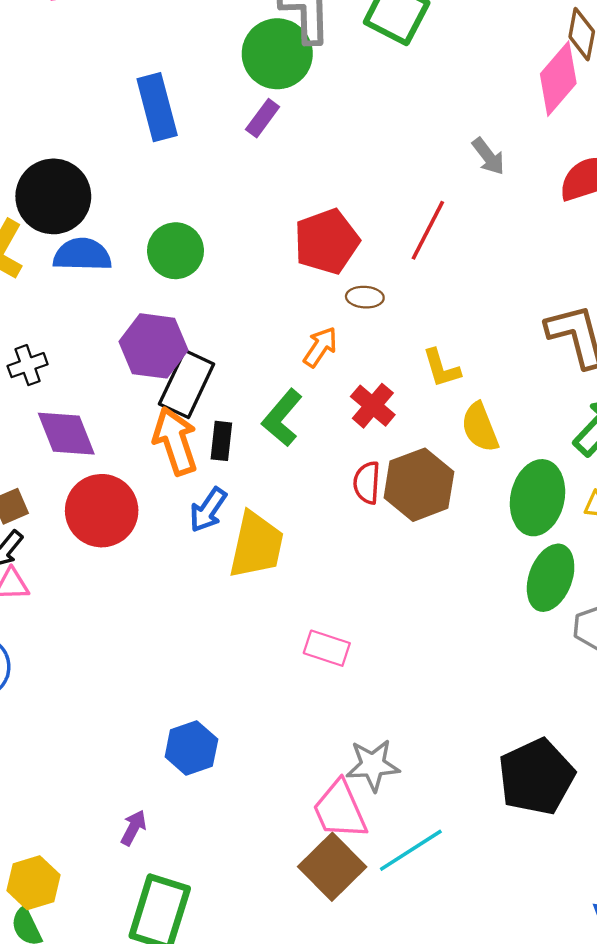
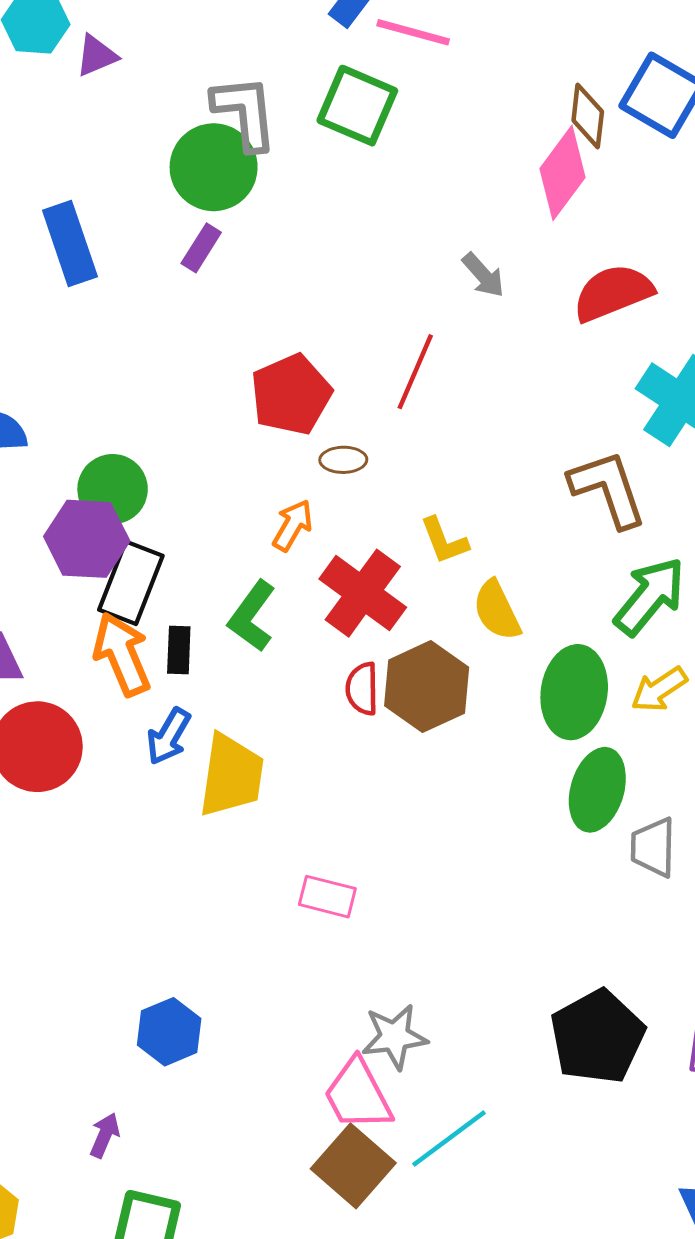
green circle: (175, 251) -> (113, 489), moved
red cross: (373, 406) -> (363, 593), size x1.5

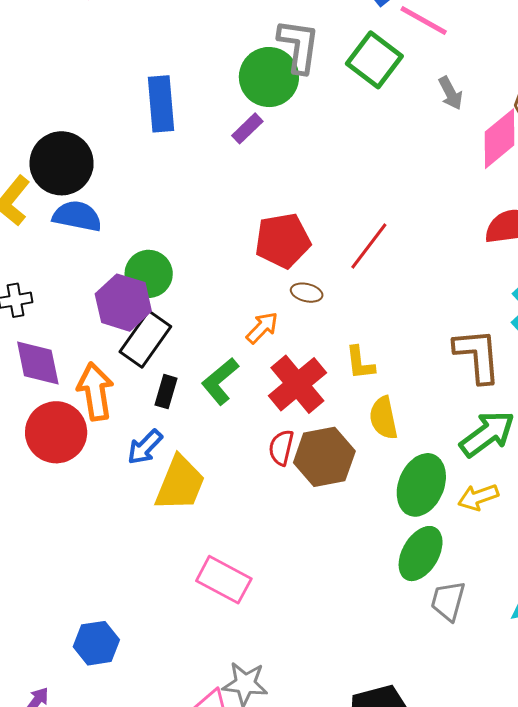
gray arrow: (483, 275) -> (451, 93), moved
orange arrow: (122, 654) -> (95, 391), moved
pink rectangle: (327, 897) -> (224, 580), size x1.4

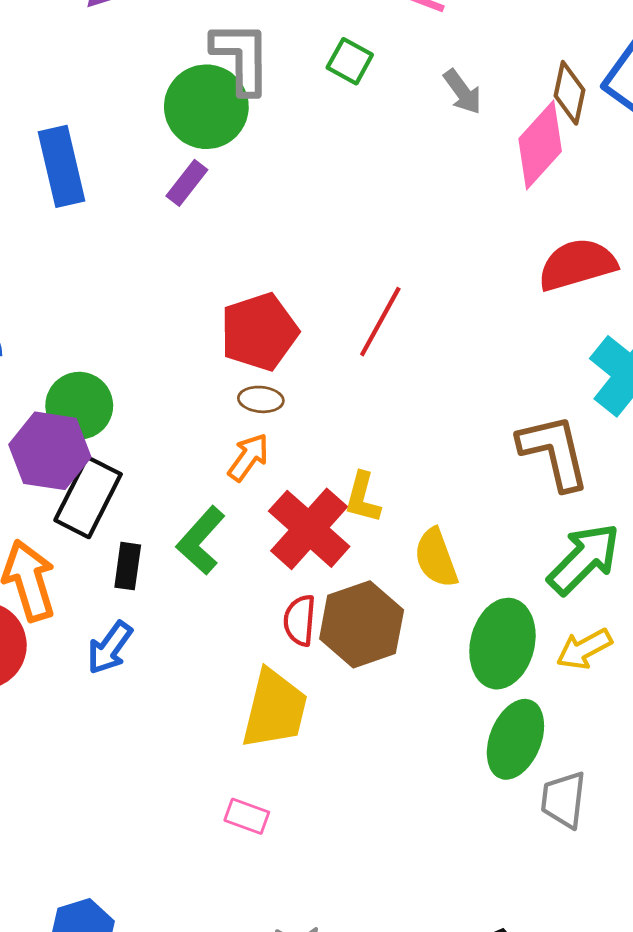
green square: (374, 60) -> (350, 61), size x0.6
brown ellipse: (307, 293) -> (261, 399), moved
yellow L-shape: (360, 363) -> (363, 498), moved, turned 30
yellow trapezoid: (180, 483) -> (275, 709), moved
pink rectangle: (224, 580) -> (247, 816), size x0.6

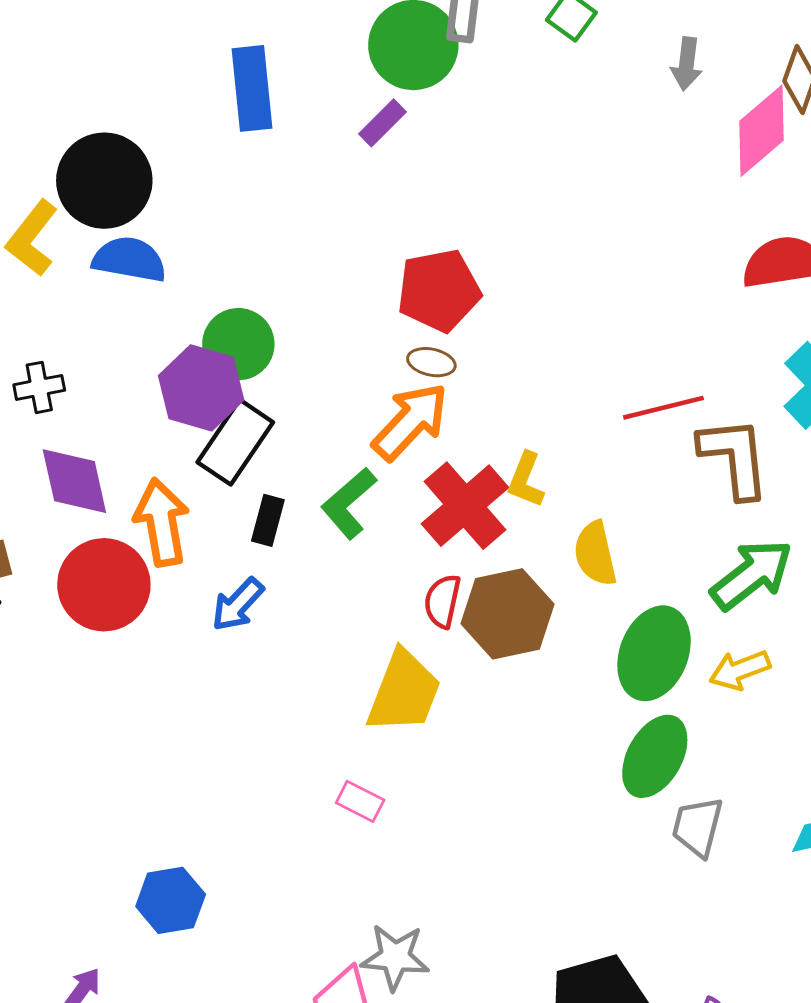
gray arrow: (463, 92) -> (687, 64), turned 36
red line: (380, 322) -> (663, 408), moved, turned 40
orange arrow: (248, 457) -> (410, 422), size x1.6

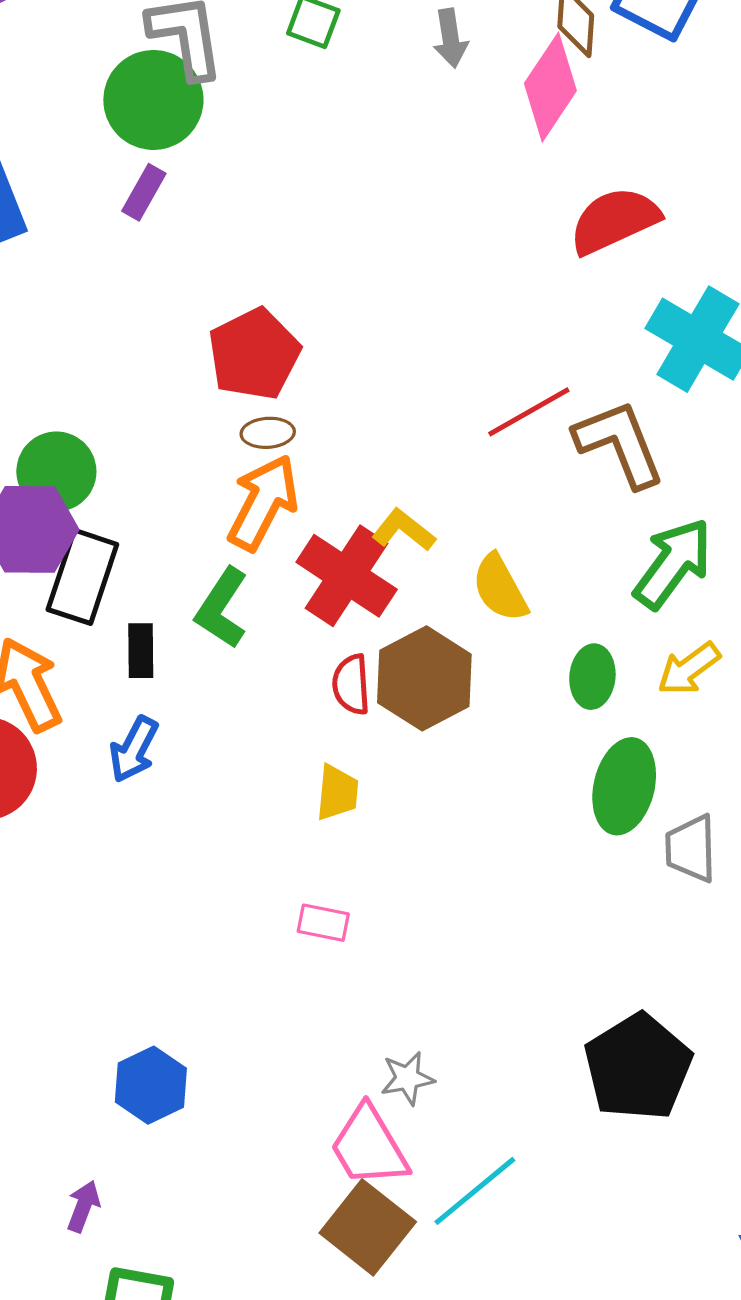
yellow L-shape: (526, 480) -> (404, 530), turned 122
green ellipse: (654, 653) -> (592, 677), size x0.6
yellow trapezoid: (404, 692) -> (337, 793), size x0.6
gray star: (395, 957) -> (407, 1078), size x0.7

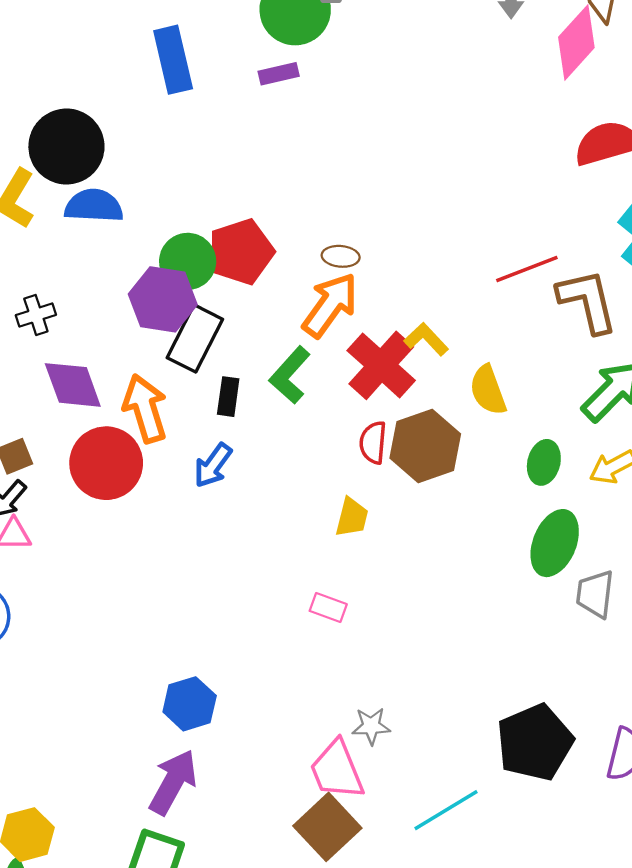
purple rectangle: (144, 192) -> (279, 74), turned 39
red pentagon: (254, 354) -> (241, 252), moved
cyan line: (475, 1191) -> (446, 810), moved
purple arrow: (83, 1206) -> (173, 782), moved, size x1.8

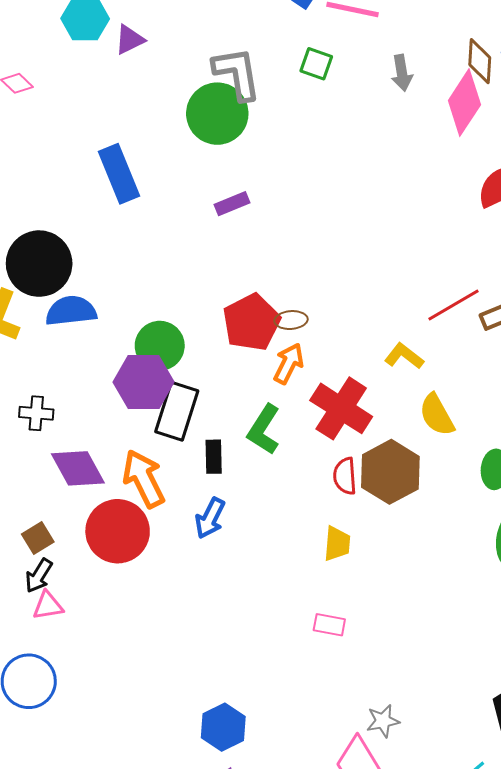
purple rectangle: (279, 74) -> (232, 204), moved
red pentagon: (241, 252) -> (251, 322), moved
orange arrow: (330, 305) -> (289, 363), size x0.7
black cross: (36, 315) -> (36, 413), turned 32
yellow L-shape: (426, 339) -> (404, 356), moved

